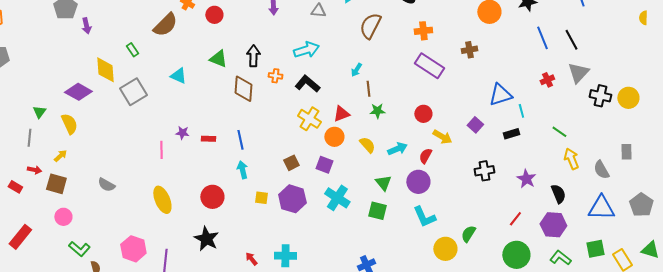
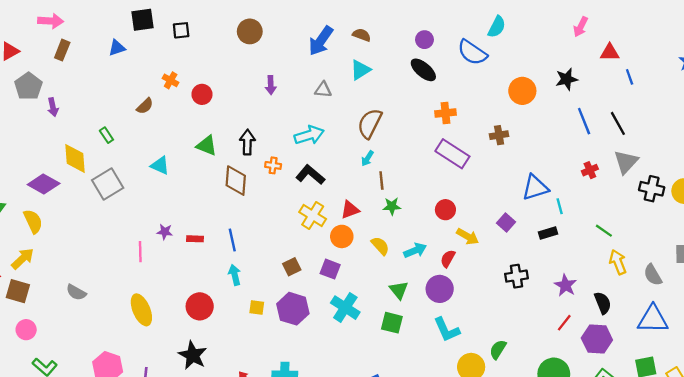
brown semicircle: (165, 25) -> (145, 106), size x0.6
brown semicircle: (370, 26) -> (370, 123), moved
yellow arrow: (60, 156) -> (23, 259), size x1.5
red line: (515, 219) -> (564, 323), moved

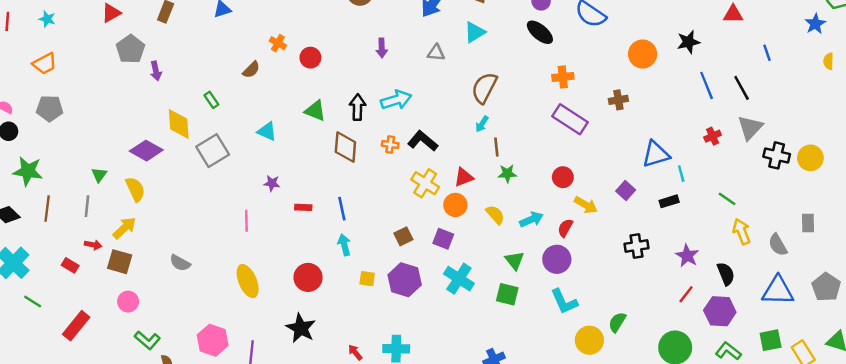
blue line: (630, 77) -> (767, 53), moved
cyan arrow: (309, 135) -> (396, 100), moved
orange cross: (273, 165) -> (390, 145), moved
purple star: (165, 232) -> (272, 183), moved

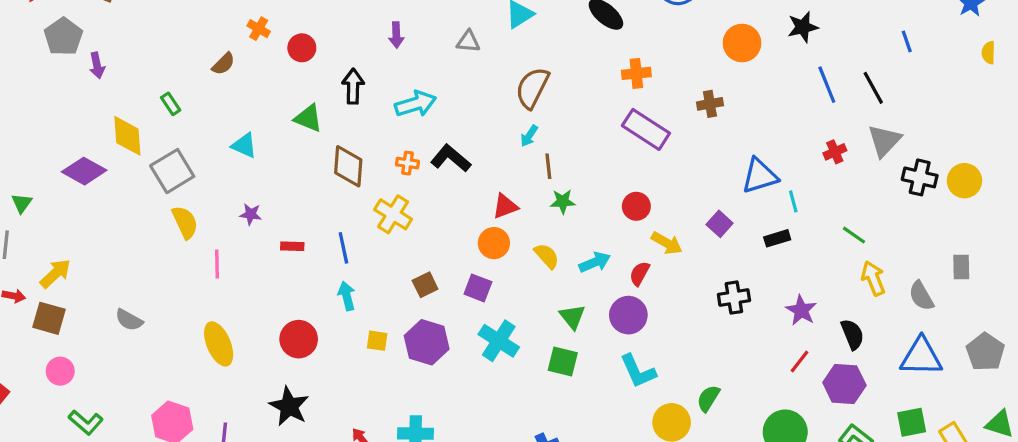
black arrow: (358, 107) -> (353, 86), moved
yellow cross: (425, 183) -> (393, 214), moved
yellow semicircle: (135, 189) -> (185, 222), moved

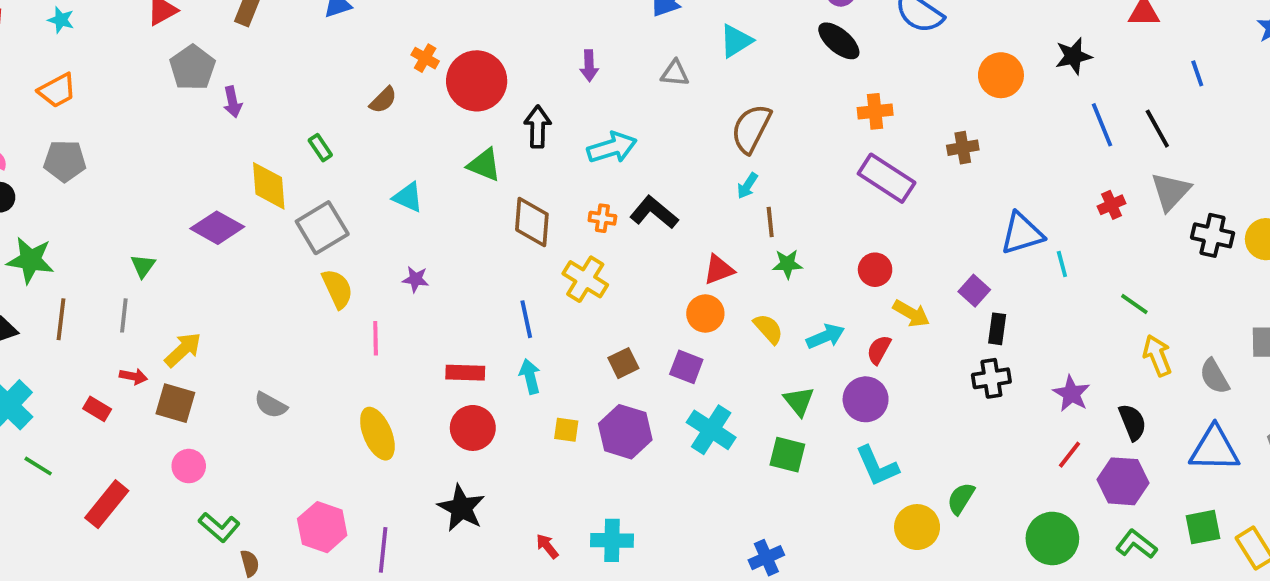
red circle: (302, 48) -> (477, 81), size x1.8
black rectangle: (777, 238) -> (997, 329), moved, turned -65
red rectangle: (292, 246) -> (465, 373), moved, size x1.4

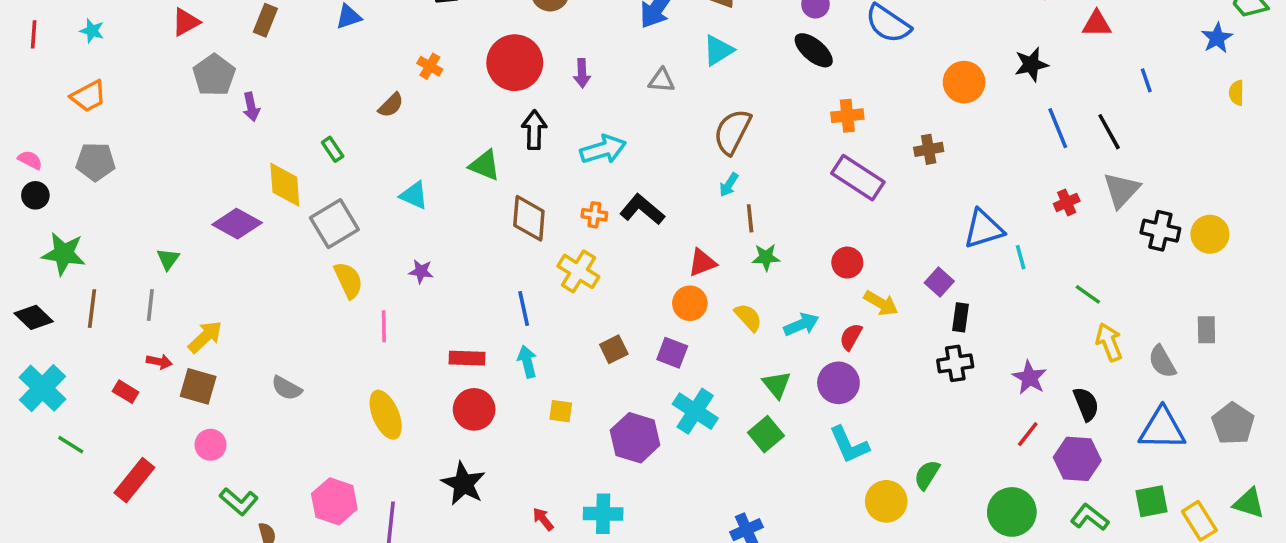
red circle: (477, 81) -> (515, 63), moved
purple hexagon: (625, 432) -> (635, 438), moved
green square: (787, 455) -> (766, 434), turned 36

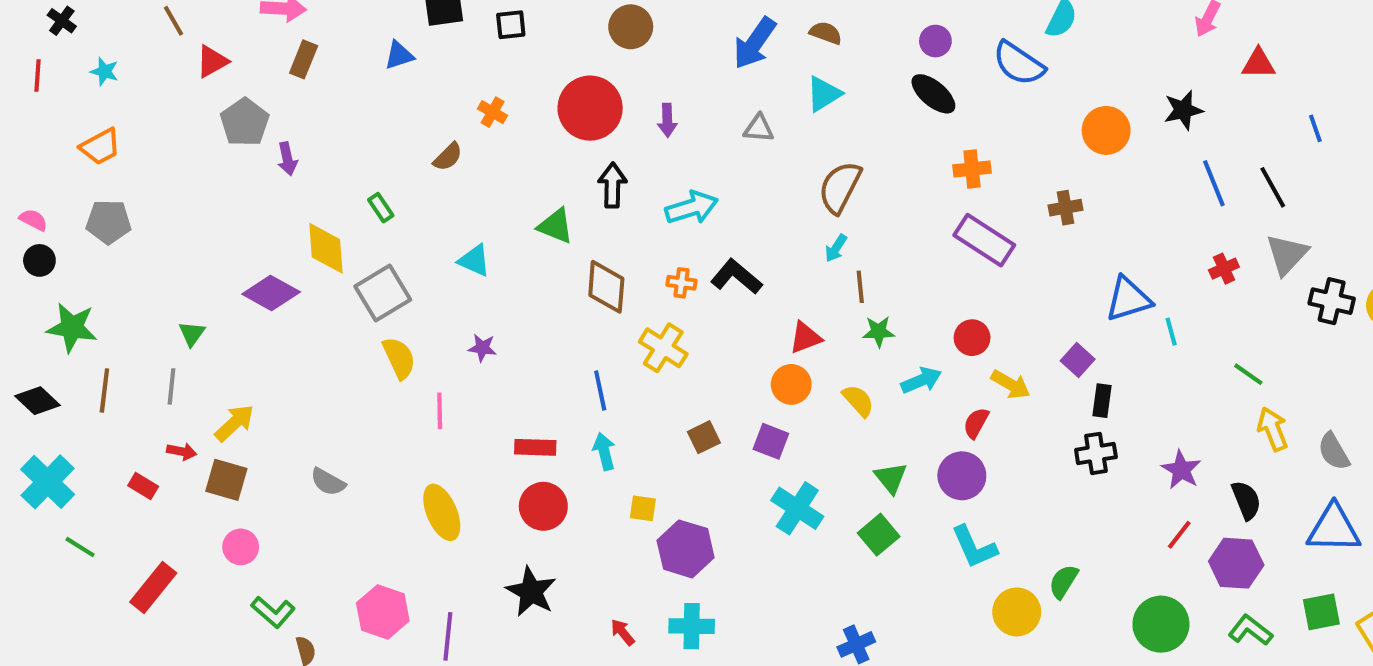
cyan arrow: (801, 324) -> (921, 380), moved
purple hexagon: (635, 438) -> (686, 549), moved

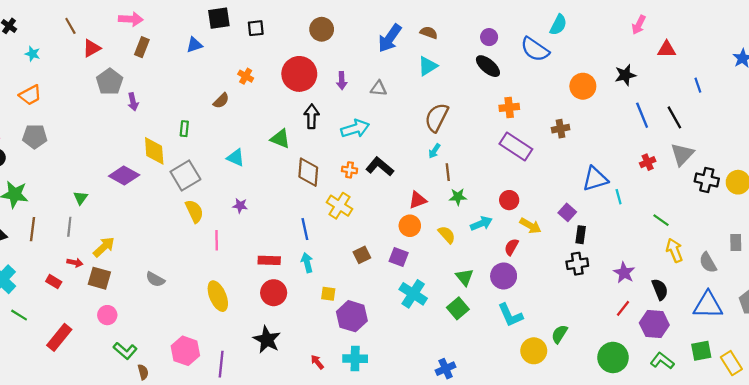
gray triangle: (759, 128) -> (379, 88), moved
green rectangle: (381, 208) -> (184, 129), turned 40

